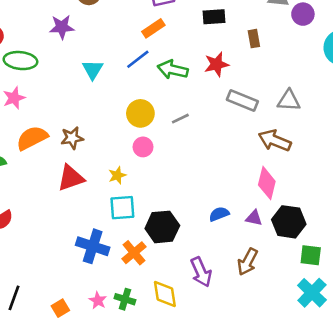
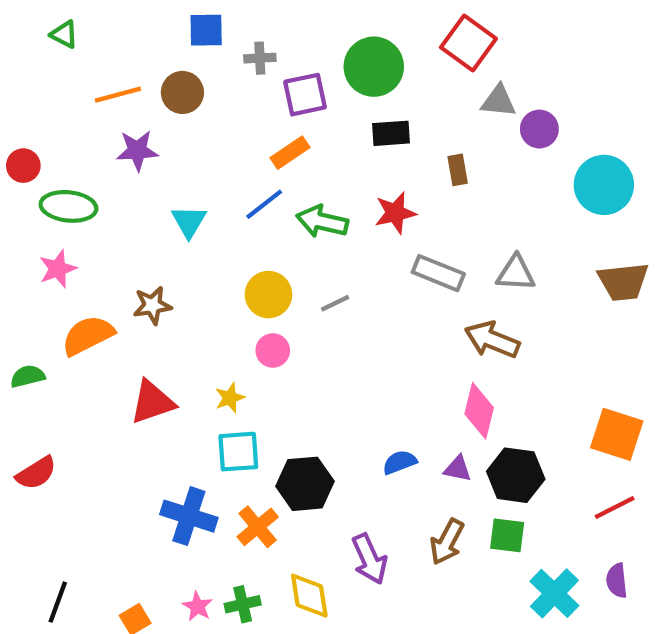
brown star: (72, 138) -> (152, 305), moved
green square: (311, 255) -> (507, 535), moved
green cross: (125, 299) -> (243, 604), turned -30

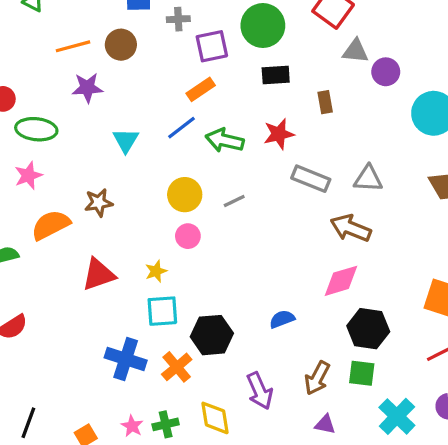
pink diamond: (479, 411) -> (341, 281), turned 60
purple triangle: (458, 469) -> (325, 424), moved

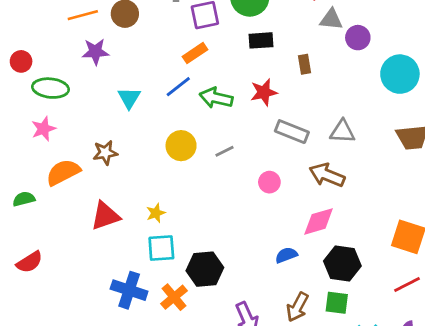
pink circle: (188, 236) -> (269, 182), moved
blue semicircle: (282, 319) -> (286, 255), moved

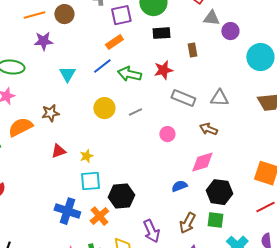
brown arrow: (327, 175) -> (208, 129), size x0.7
red triangle: (105, 216) -> (58, 151), moved, size x0.7

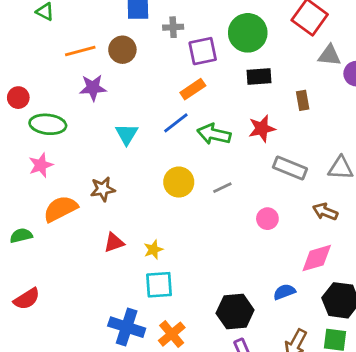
black hexagon: (121, 196) -> (235, 312), moved

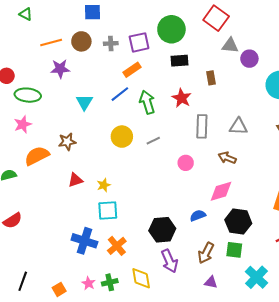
gray cross: (173, 27) -> (111, 43), moved
red star: (262, 129) -> (182, 98), turned -30
green arrow: (214, 134) -> (147, 102), turned 60
gray rectangle: (290, 168) -> (202, 126), turned 70

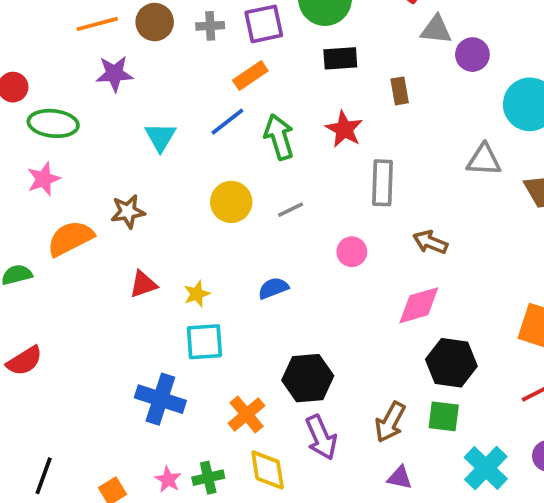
gray triangle: (238, 126) -> (484, 160), moved
blue semicircle: (198, 216) -> (273, 288), moved
orange cross: (117, 246) -> (247, 414), moved

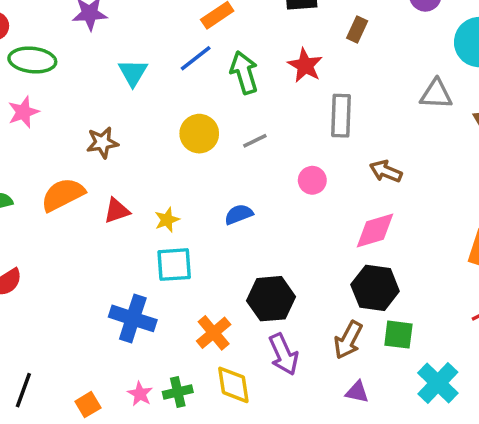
brown rectangle: (400, 91) -> (357, 30), turned 35
orange semicircle: (70, 238) -> (63, 195), moved
black hexagon: (451, 363) -> (375, 288), moved

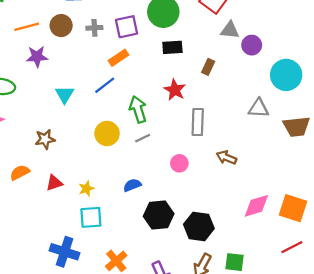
green arrow: (244, 73) -> (138, 109), moved
orange semicircle: (63, 195) -> (20, 173), size x0.7
pink diamond: (375, 231) -> (256, 206), moved
black hexagon: (375, 288) -> (199, 226), moved
black hexagon: (271, 299) -> (159, 215), moved

